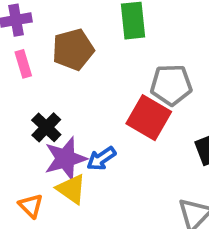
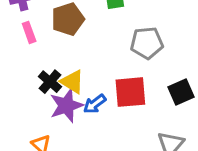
red square: (149, 118) -> (130, 92), moved, turned -32
yellow triangle: (71, 189) -> (72, 82), moved

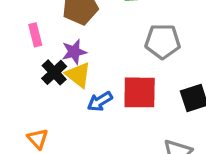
pink rectangle: (29, 32) -> (35, 35), moved
purple star: (66, 105) -> (74, 52), moved, size x0.7

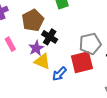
gray pentagon: (163, 41) -> (90, 44), moved
black cross: (54, 72) -> (50, 37), moved

